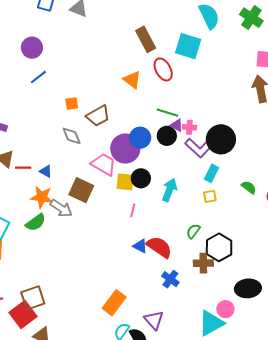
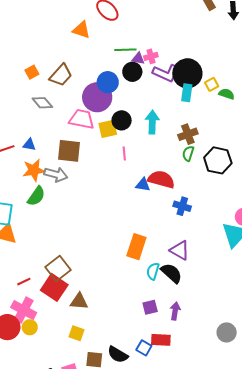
black circle: (221, 139) -> (187, 73), moved
yellow square: (210, 196) -> (212, 84), moved
brown cross: (203, 263) -> (188, 134), moved

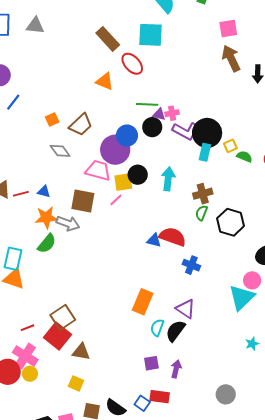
pink line: (124, 153) -> (116, 200), moved, turned 48
black semicircle: (172, 273) -> (176, 331), turned -100

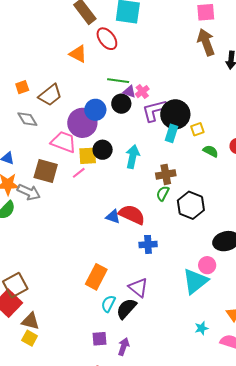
pink cross: (172, 113) -> (142, 92), turned -32
purple L-shape: (186, 131) -> (154, 110), turned 132
green semicircle: (244, 157) -> (211, 151), moved
blue cross: (191, 265) -> (148, 244), turned -30
yellow square: (76, 383) -> (30, 338), moved

